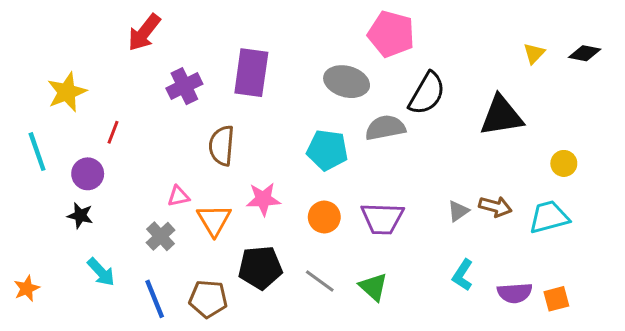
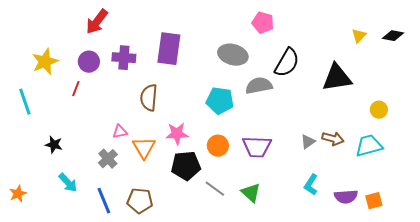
pink pentagon: (391, 34) -> (263, 23), size x0.7
purple cross: (184, 86) -> (124, 58), turned 30
purple circle: (88, 174) -> (89, 62), moved
black pentagon: (260, 268) -> (186, 166), moved

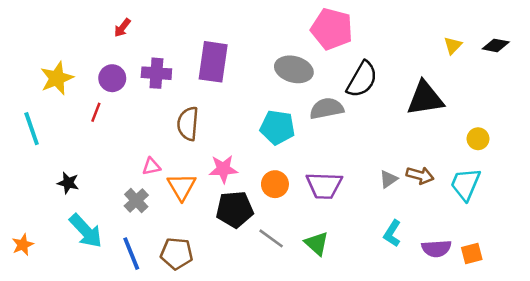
red arrow: (97, 22) -> (122, 28), size x0.6
pink pentagon: (263, 23) -> (332, 29), size x1.5
cyan trapezoid: (369, 146) -> (465, 184), turned -52
cyan arrow: (68, 183) -> (86, 231), size x1.4

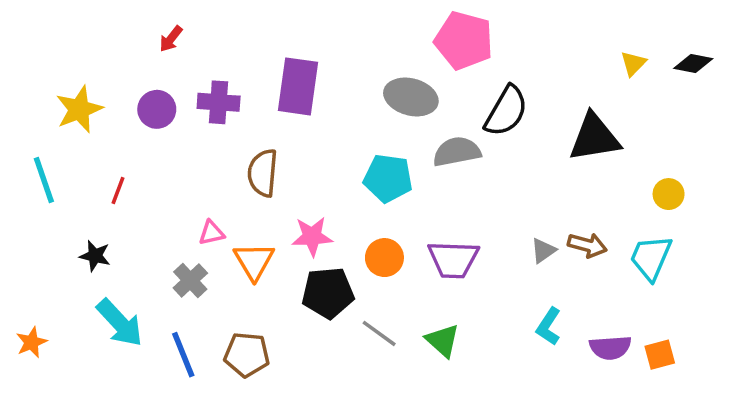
red line: (96, 112) -> (118, 191), moved

